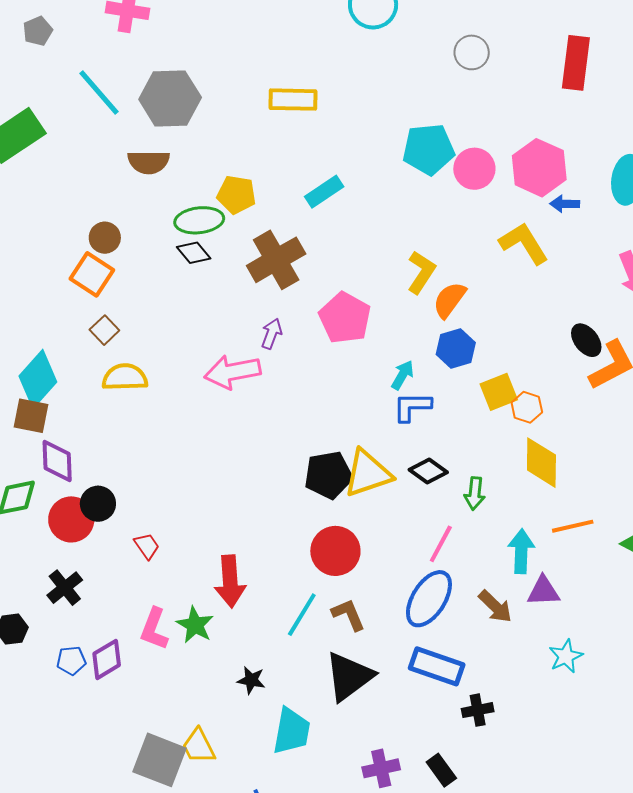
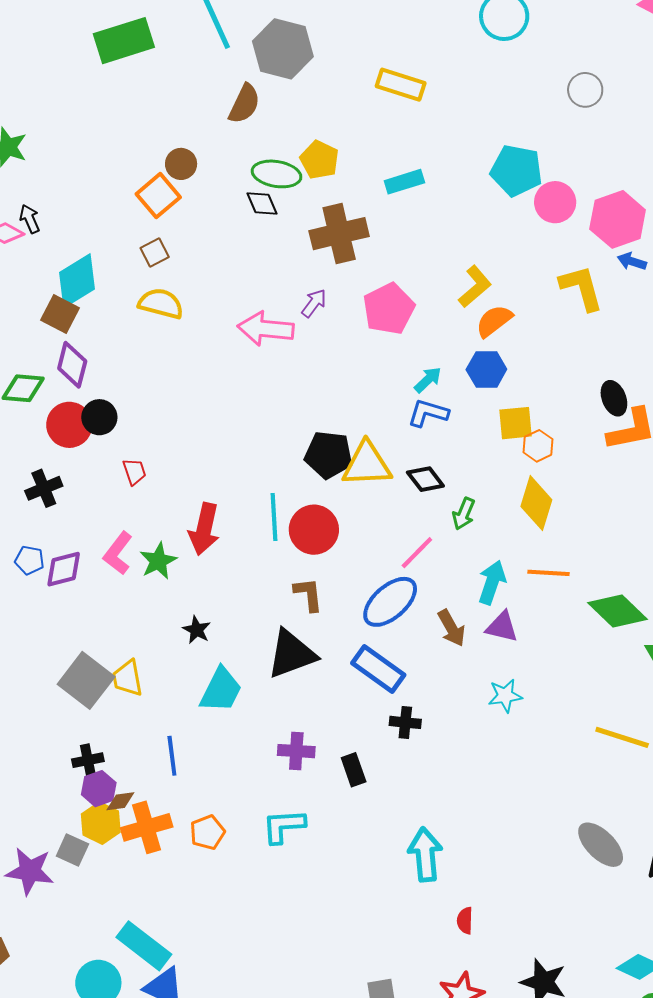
brown semicircle: (149, 162) -> (244, 104), turned -81
cyan line: (302, 615) -> (274, 517), moved, turned -51

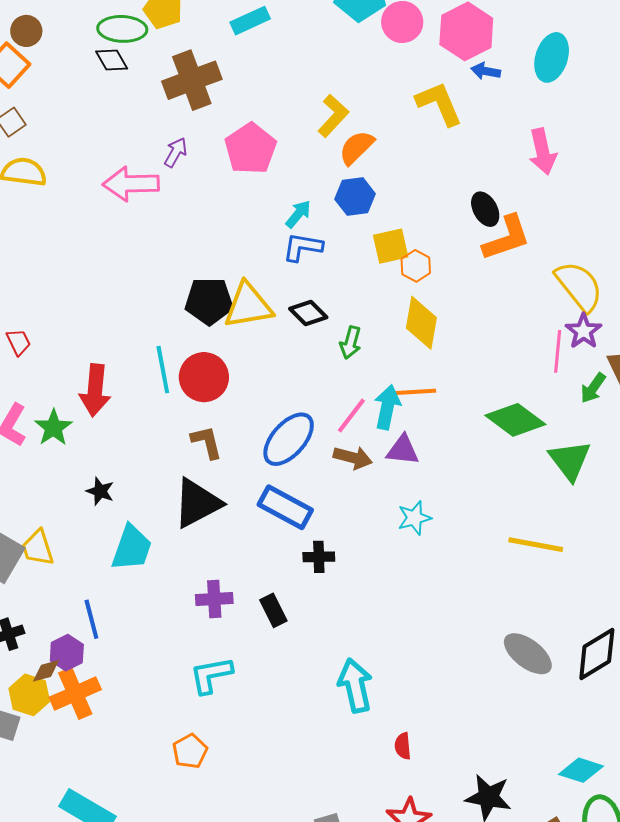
pink line: (417, 553) -> (351, 416), moved
orange line: (548, 573) -> (415, 392), moved
brown arrow: (451, 628) -> (353, 458), turned -39
purple hexagon: (99, 789) -> (67, 653), moved
orange pentagon: (207, 832) -> (190, 751), moved

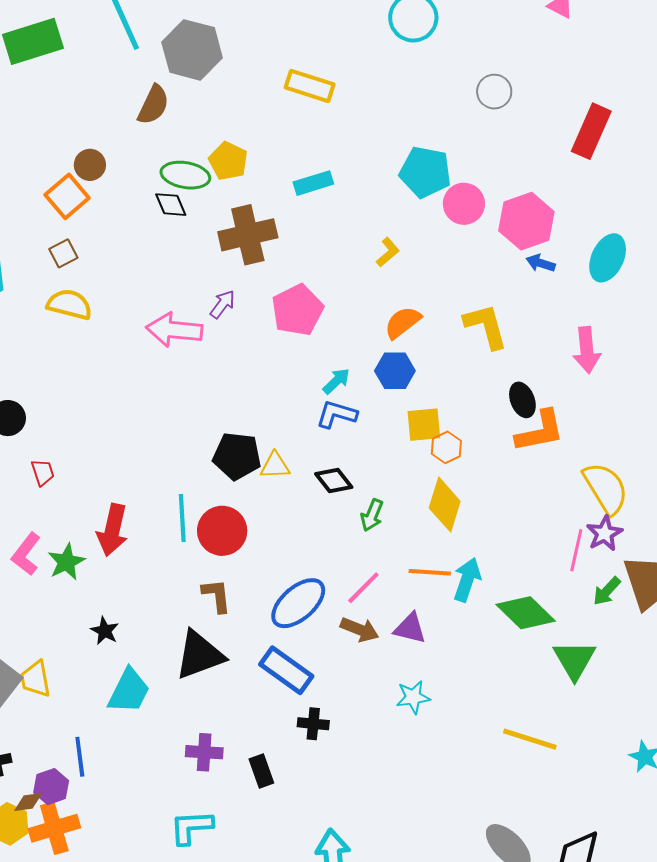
yellow L-shape: (439, 104) -> (486, 326), moved
yellow L-shape: (333, 116) -> (388, 252), moved, size x0.7
yellow triangle: (248, 306) -> (275, 466), size x0.6
cyan arrow: (387, 407) -> (467, 580), moved

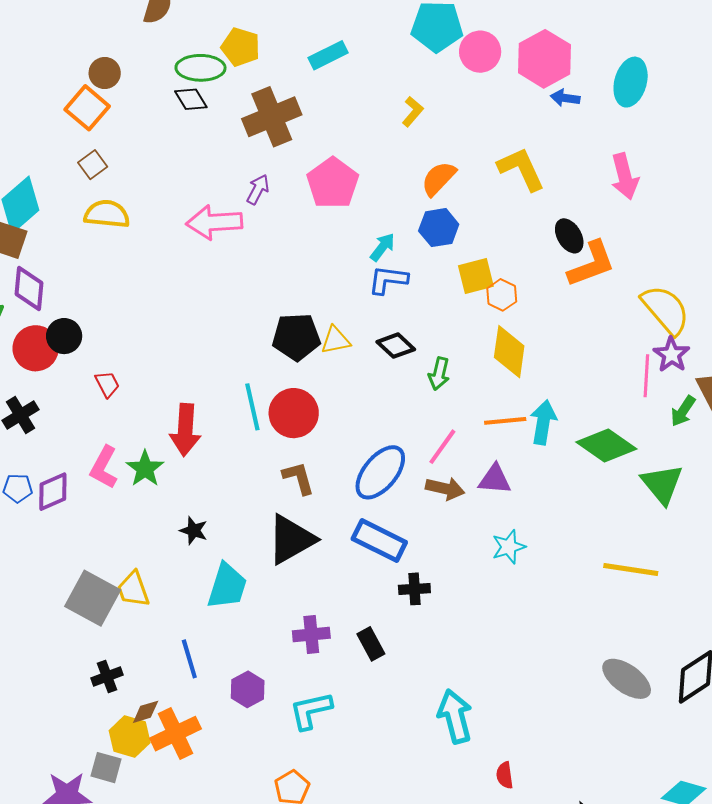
purple hexagon: (51, 787) -> (248, 689), moved

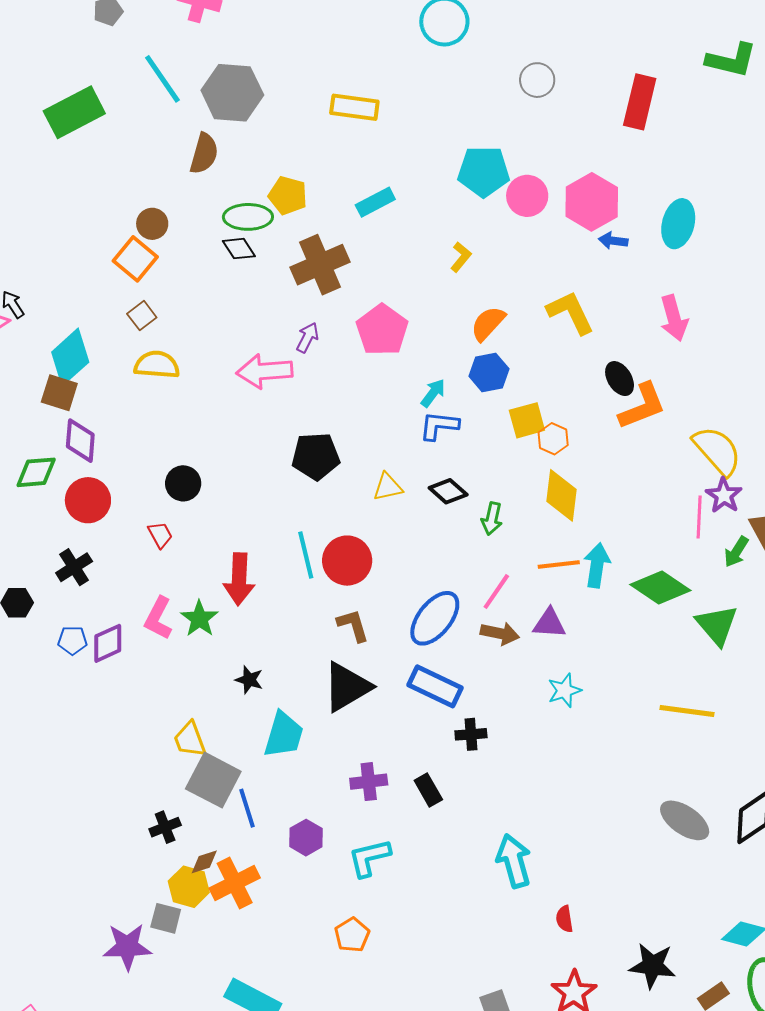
black circle: (64, 336) -> (183, 483), moved
black pentagon: (296, 337) -> (316, 456), moved
gray square: (93, 598) -> (213, 780), moved

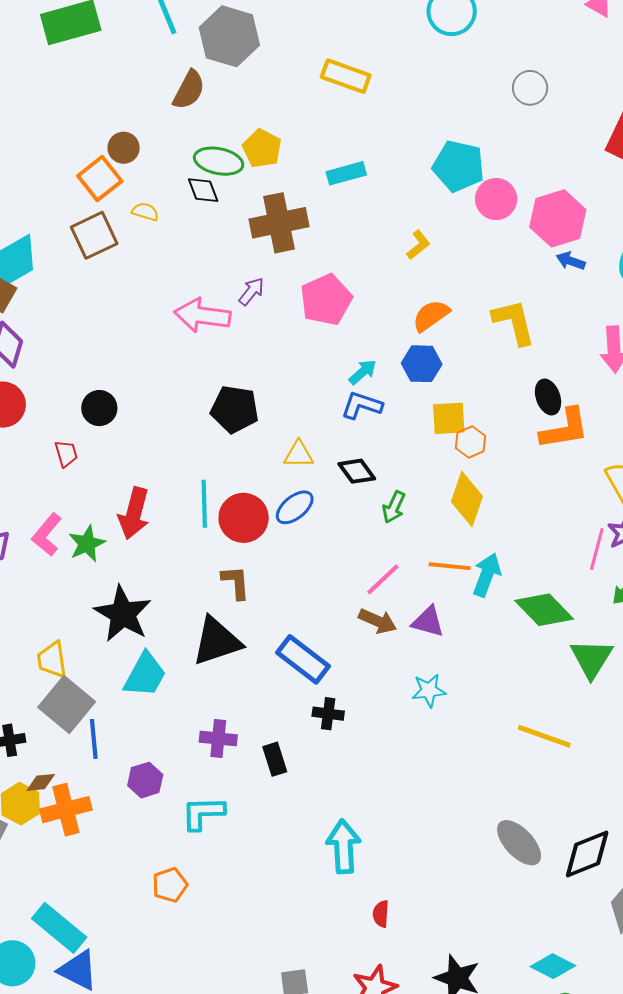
brown square: (142, 316) -> (94, 235), size x1.6
yellow semicircle: (157, 365) -> (145, 212), moved, size x0.6
blue ellipse: (435, 618) -> (295, 507), moved, size x0.7
black star: (249, 680) -> (123, 614), size x2.0

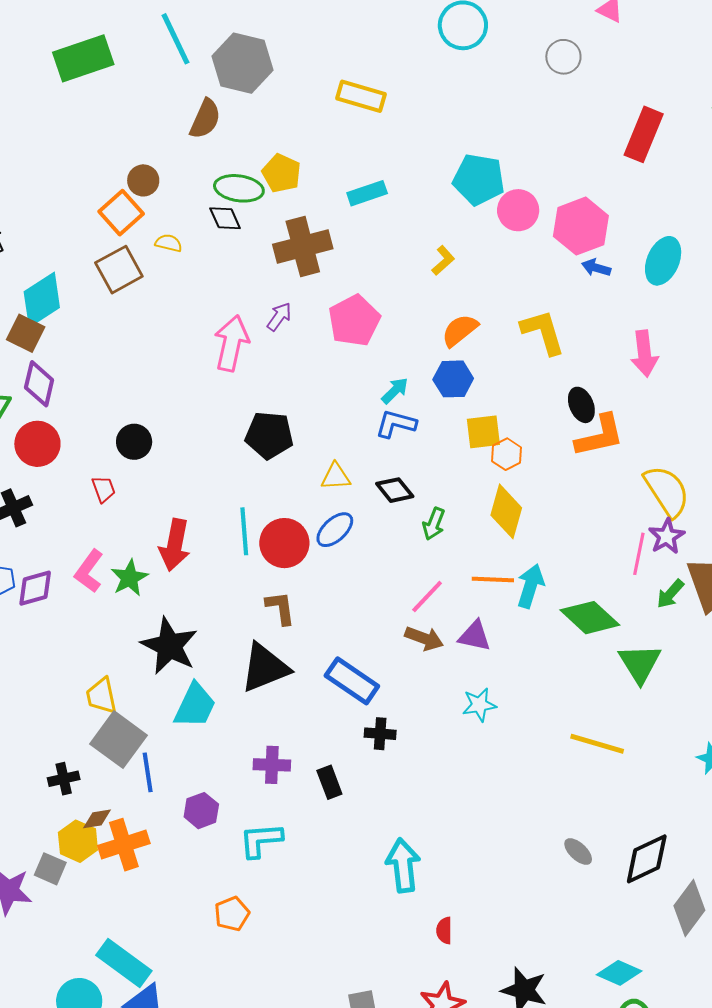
gray circle: (530, 88) -> (563, 57), moved
pink arrow: (202, 315) -> (232, 343), turned 98
gray ellipse: (519, 843) -> (578, 852), size x0.6

